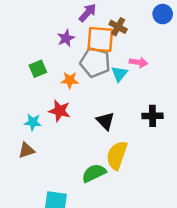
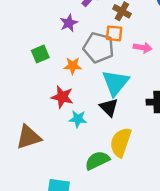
orange square: (100, 39) -> (114, 33), moved, size x0.6
cyan triangle: (119, 74) -> (115, 83), moved, size x1.6
cyan star: (33, 122) -> (78, 119), moved
brown triangle: (26, 150) -> (29, 137), size x1.5

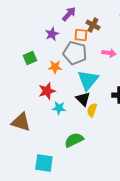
orange square: (114, 33) -> (81, 35), moved
red star: (62, 97) -> (47, 91), turned -30
brown triangle: (29, 137) -> (21, 122), turned 35
yellow semicircle: (121, 142) -> (92, 110), moved, size x0.6

